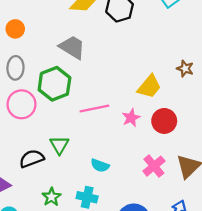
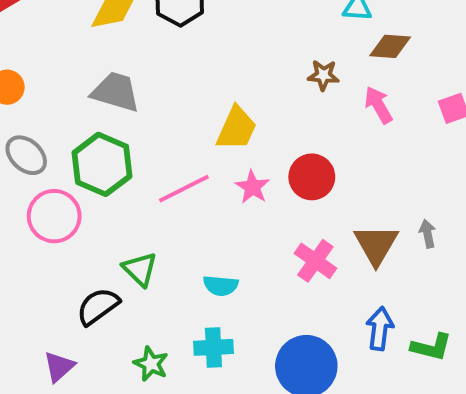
gray ellipse: (15, 68) -> (26, 155), turned -35
yellow trapezoid: (149, 87) -> (236, 128), moved

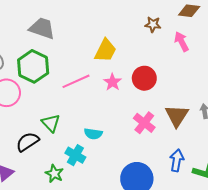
cyan cross: (213, 347) -> (75, 155), moved, turned 30

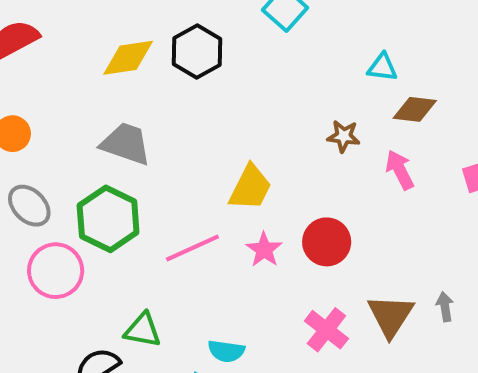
green triangle: (51, 123) -> (143, 330), turned -36

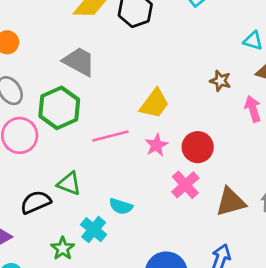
brown triangle: (391, 316) -> (231, 202), turned 32
pink cross: (326, 330) -> (185, 185), moved

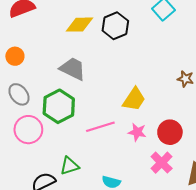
pink star: (156, 145) -> (137, 132), turned -30
green triangle: (69, 184) -> (69, 166), turned -36

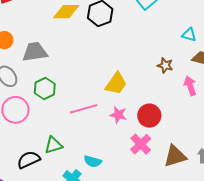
gray trapezoid: (73, 69) -> (35, 52), moved, turned -36
green hexagon: (59, 106) -> (45, 88), size x0.7

